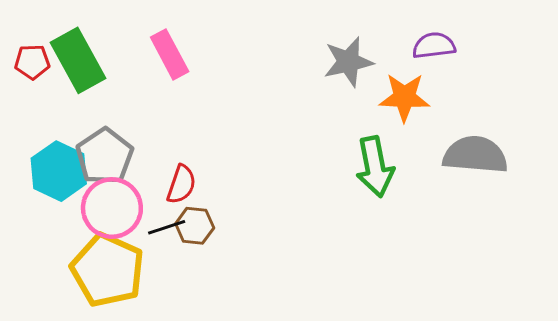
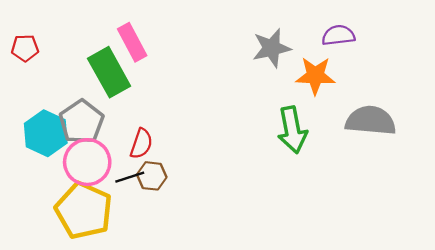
green rectangle: (78, 60) -> (109, 72), moved

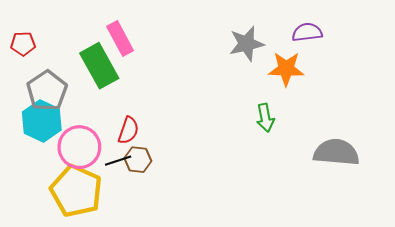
gray semicircle: (371, 121) -> (336, 152), moved
gray pentagon: (81, 122) -> (47, 91), moved
green arrow: (292, 130) -> (265, 118), size x0.7

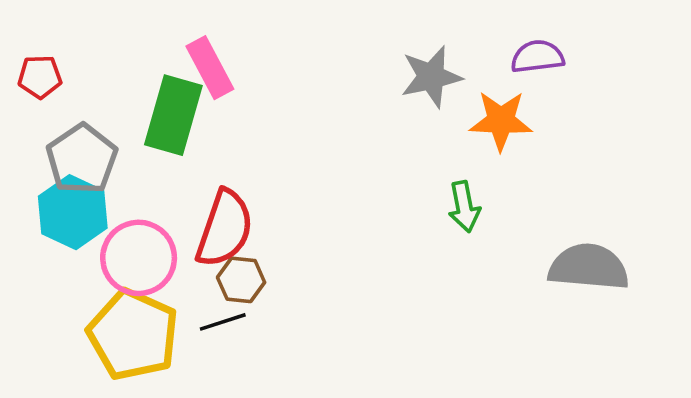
green rectangle: (99, 66) -> (173, 115), turned 45
red semicircle: (128, 130) -> (225, 229), size x1.6
black line: (118, 161) -> (223, 322), moved

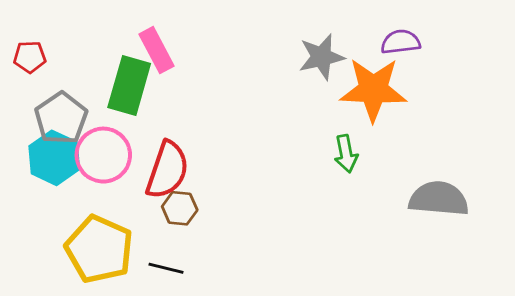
orange star: (501, 121) -> (373, 90), size x1.4
pink circle: (139, 258) -> (103, 155), moved
black line: (223, 322) -> (166, 268), moved, turned 32

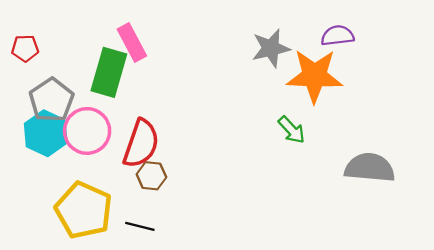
green arrow: (346, 154) -> (292, 130), turned -32

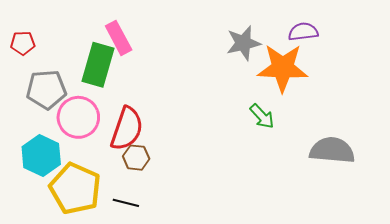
gray pentagon: (51, 100) -> (46, 89), turned 30
cyan hexagon: (46, 133) -> (41, 156), moved

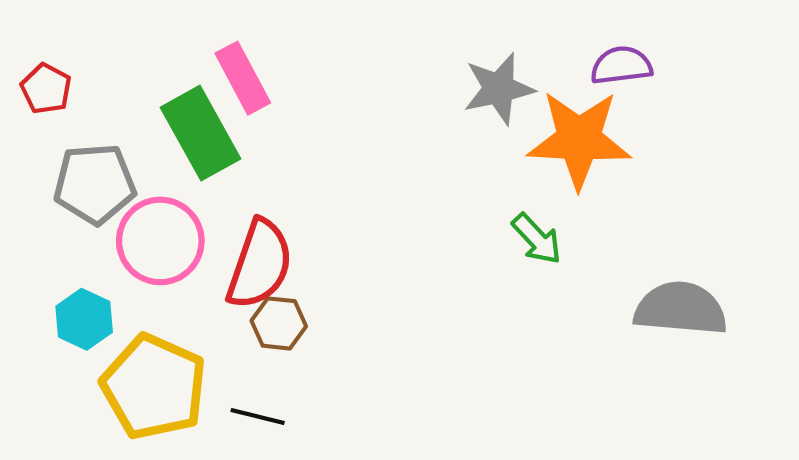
red pentagon: (23, 43) -> (46, 89), turned 30
green rectangle: (98, 65) -> (200, 133), turned -45
cyan hexagon: (41, 156) -> (84, 319), size x0.7

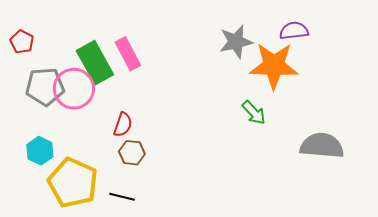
pink rectangle: (243, 78) -> (128, 54), moved
pink circle: (160, 241) -> (74, 89), moved
red semicircle: (260, 264) -> (123, 125), size x0.6

